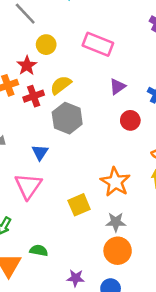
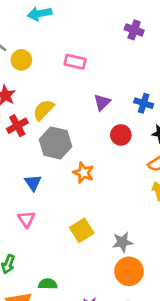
pink rectangle: (98, 44) -> (75, 62), size x0.7
yellow circle: (46, 45) -> (21, 60), moved
orange star: (115, 182) -> (84, 173), moved, size x0.7
pink triangle: (28, 186) -> (26, 219), size x0.6

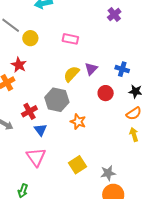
purple cross: (134, 30) -> (114, 14), turned 32
yellow semicircle: (43, 110) -> (71, 74), moved
red cross: (17, 126) -> (29, 111), moved
pink triangle: (26, 219) -> (36, 157), size x1.5

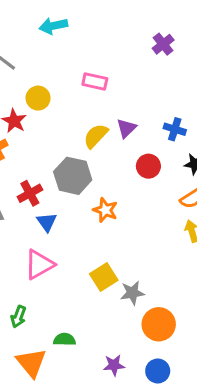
yellow circle: (30, 38) -> (38, 98), moved
pink triangle: (36, 157) -> (39, 264), turned 35
gray star: (108, 173) -> (132, 293), moved

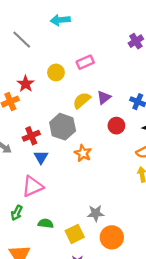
pink rectangle: (95, 81) -> (85, 62), turned -42
yellow circle: (38, 98) -> (56, 72), moved
yellow square: (104, 277) -> (75, 234), moved
green arrow: (18, 317) -> (17, 213), moved
green semicircle: (65, 339) -> (46, 223), moved

